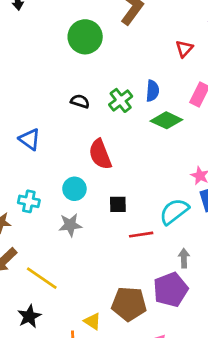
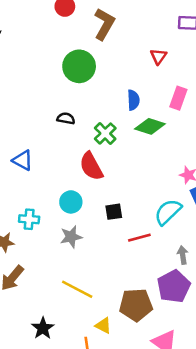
green circle: (85, 37) -> (79, 66), moved
green cross: (121, 100) -> (105, 133), moved
yellow line: (42, 278) -> (77, 289), moved

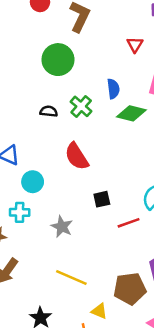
green cross: (105, 133) -> (81, 106), moved
cyan circle: (71, 202) -> (33, 182), moved
gray star: (71, 237) -> (62, 227), turned -30

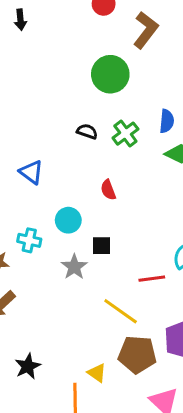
red semicircle: (77, 156) -> (108, 190), size x0.6
cyan circle: (33, 182) -> (68, 220), moved
black square: (102, 199) -> (101, 246), moved
yellow line: (71, 278) -> (121, 311), moved

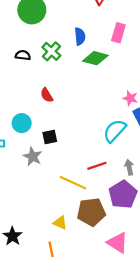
red line: (152, 279) -> (97, 166), moved
yellow triangle: (97, 373) -> (60, 223), moved

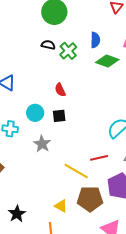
black semicircle: (23, 55) -> (48, 45), moved
black square: (50, 137) -> (59, 116), moved

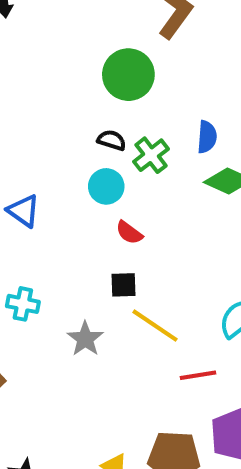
red semicircle: (60, 90) -> (129, 233), turned -32
cyan circle: (35, 113) -> (106, 186), moved
yellow line: (76, 171) -> (155, 326), moved

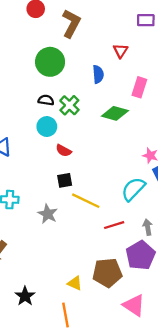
blue semicircle: (207, 137) -> (98, 74), moved

